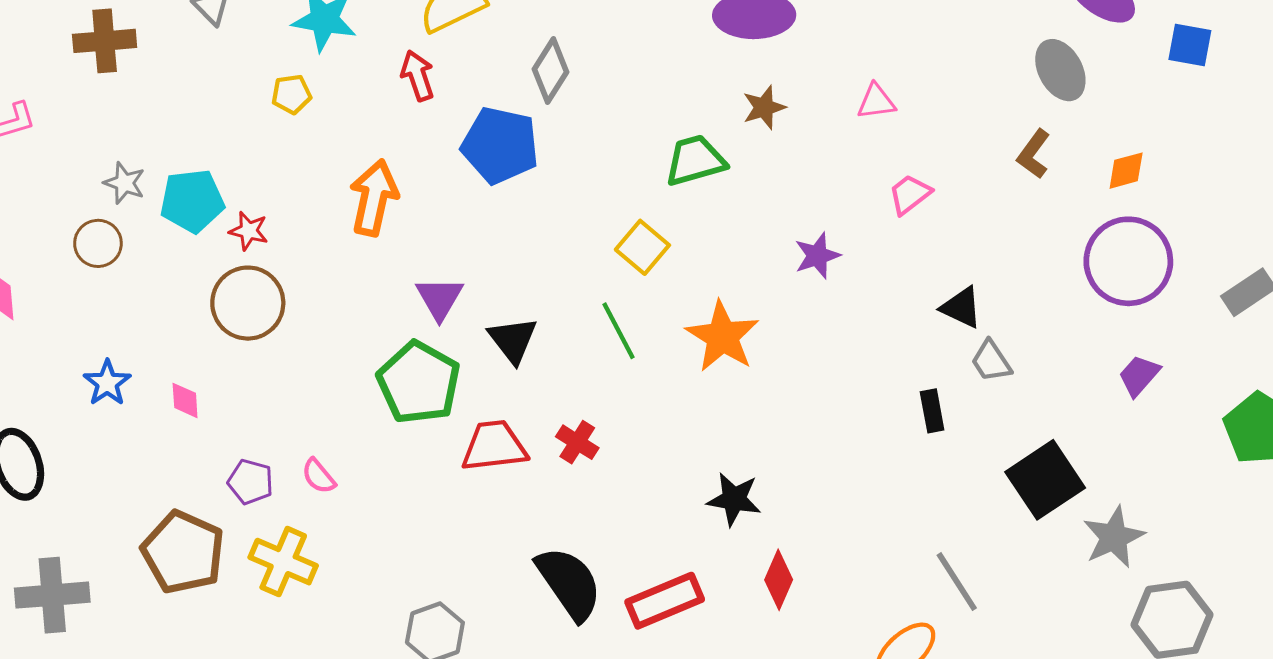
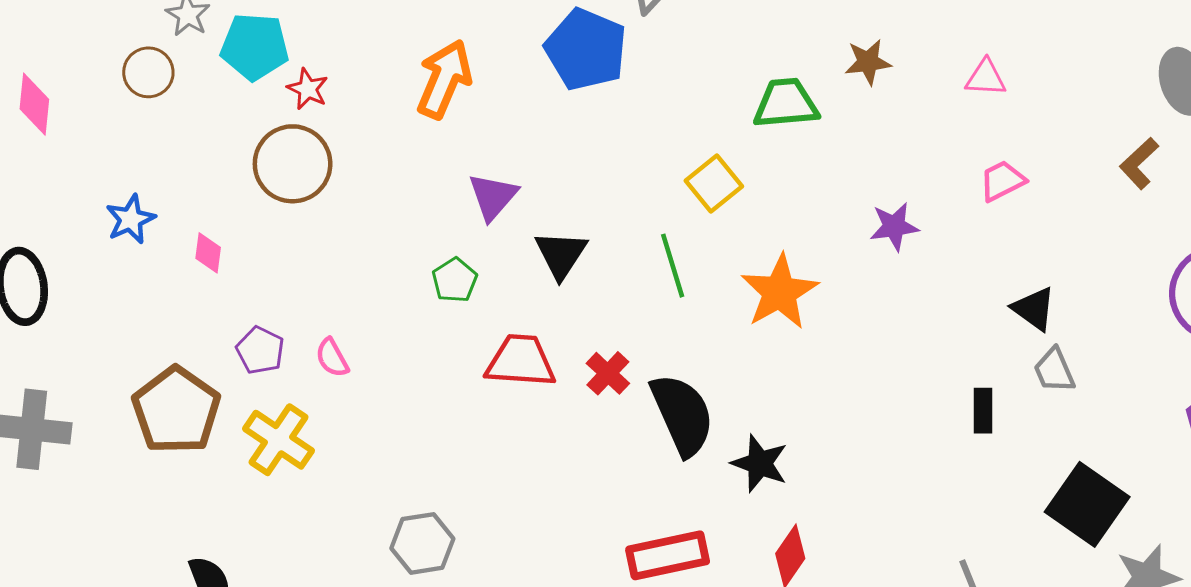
green pentagon: (419, 383) -> (455, 280), size x0.5
black square: (1045, 480) -> (1087, 504), turned -32
black semicircle: (569, 583) -> (682, 415), moved

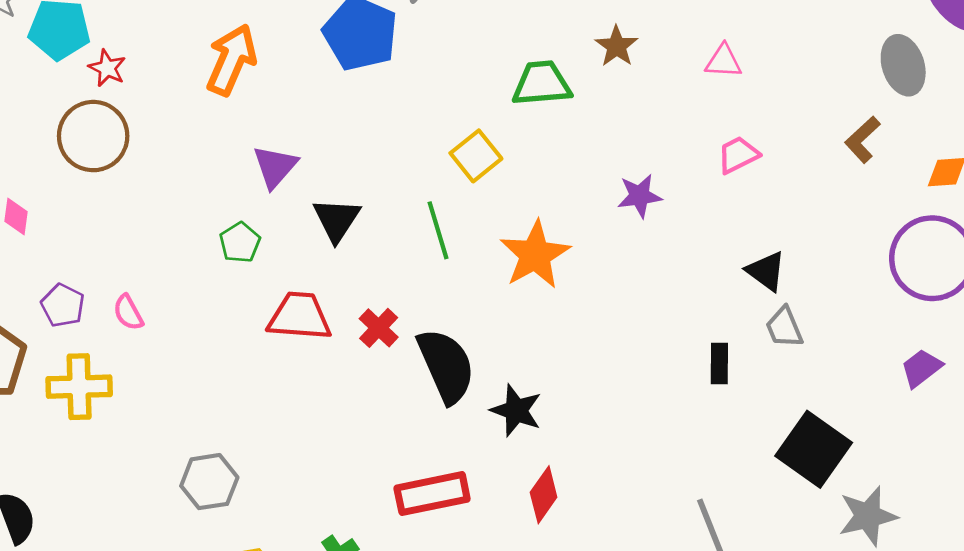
brown star: (868, 62) -> (616, 46), turned -30
yellow cross: (279, 440) -> (79, 387), turned -36

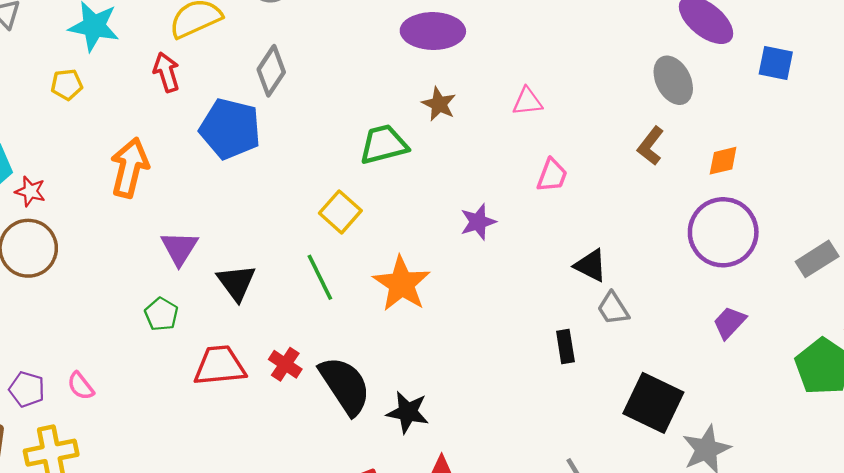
pink trapezoid: (738, 155) -> (552, 175), turned 147

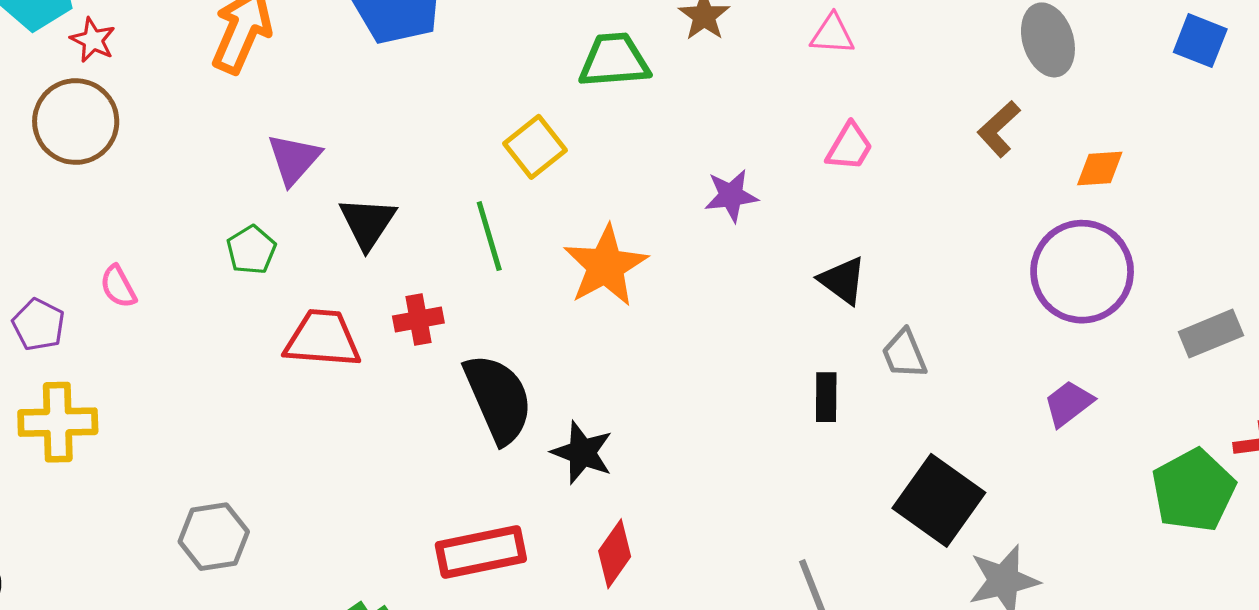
black triangle: (591, 265) -> (843, 280), moved
red cross: (285, 364) -> (418, 320), moved, turned 36
pink semicircle: (81, 386) -> (118, 287), moved

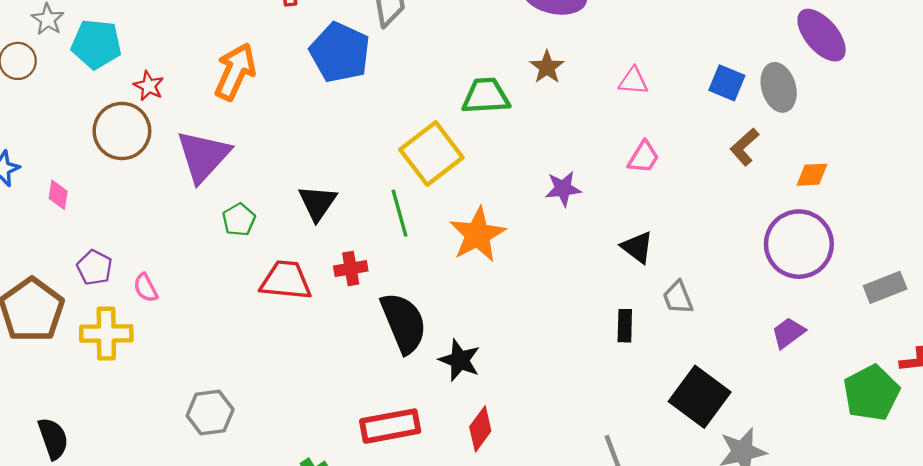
red star: (93, 40) -> (149, 86), moved
blue square: (1200, 41) -> (727, 83), moved
yellow square: (535, 147) -> (431, 154), size x1.5
purple triangle: (294, 159) -> (203, 156), moved, size x1.5
pink semicircle: (118, 287) -> (146, 288), moved

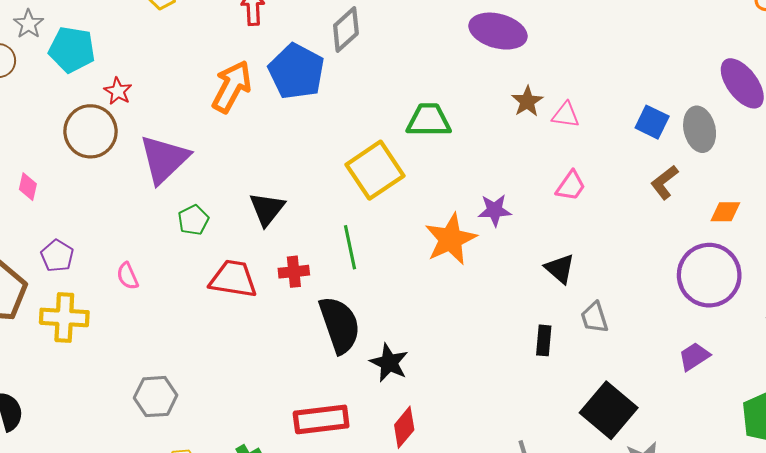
brown star: (547, 67) -> (527, 101), moved
orange arrow: (235, 72) -> (232, 87), moved
green line: (399, 213) -> (350, 247), moved
orange star: (478, 235) -> (451, 239), moved
pink semicircle: (146, 288) -> (128, 276), moved

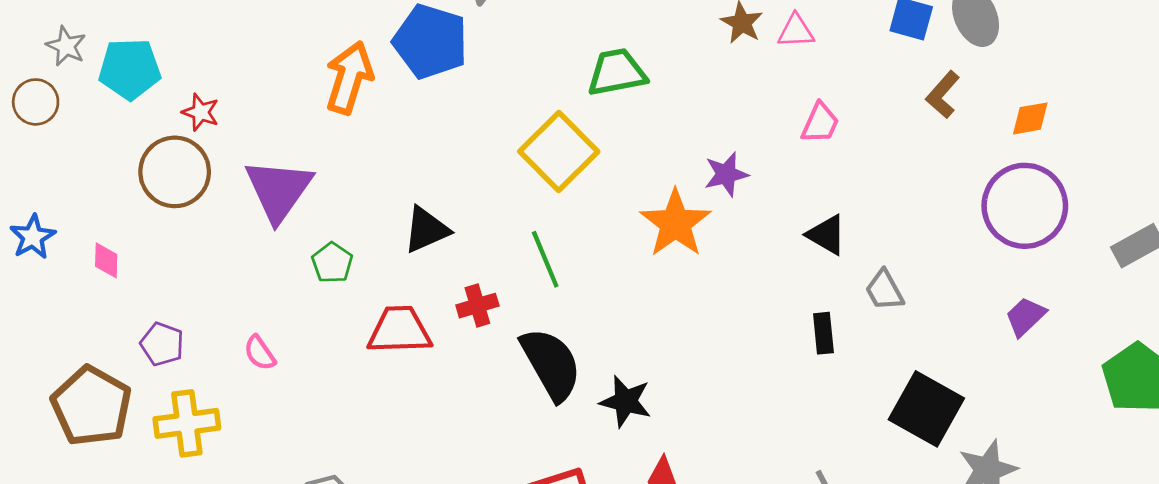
black triangle: (267, 209) -> (426, 230), turned 39

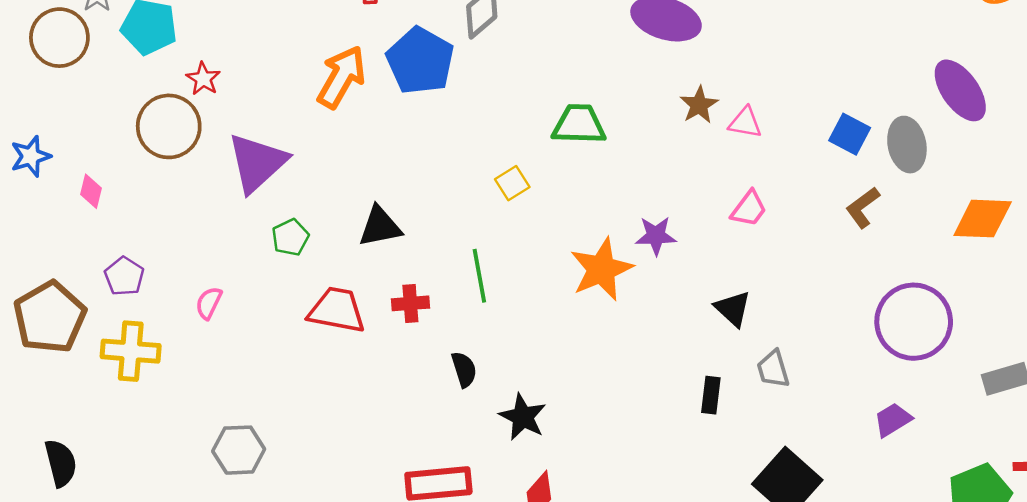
brown circle: (36, 102) -> (59, 38), size x1.4
orange diamond: (1030, 118) -> (983, 219), moved, size x1.6
yellow square: (559, 152) -> (512, 183), size x0.5
pink semicircle: (260, 353) -> (209, 303), turned 48
black semicircle: (551, 364) -> (464, 369), size x0.5

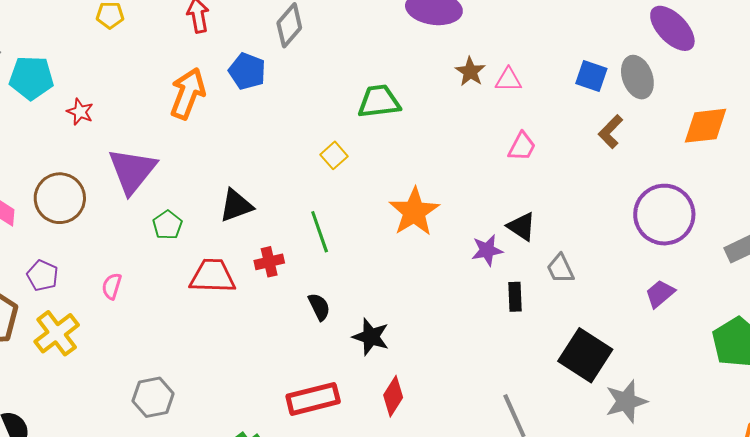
blue pentagon: (420, 61) -> (247, 71), size x0.7
brown circle: (169, 126) -> (60, 198), moved
purple star: (656, 236) -> (487, 250), moved
yellow cross: (131, 351) -> (57, 333), turned -33

